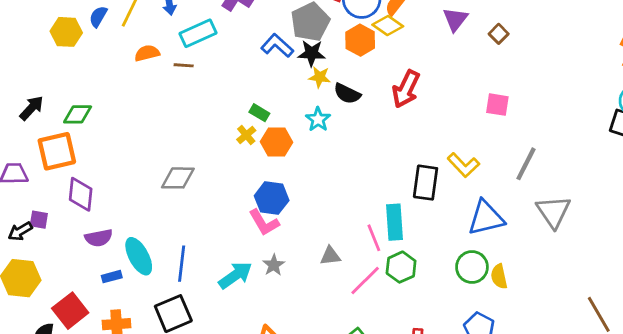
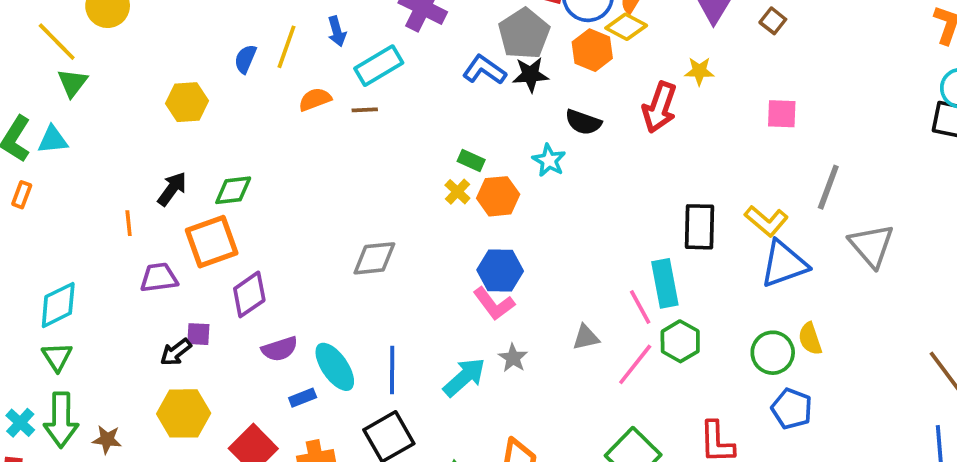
yellow hexagon: (66, 32) -> (187, 102), moved
yellow star: (320, 77) -> (699, 71), moved
yellow L-shape: (463, 165) -> (766, 221), moved
purple diamond: (81, 194) -> (249, 294), turned 56
green circle: (472, 267) -> (773, 353), moved

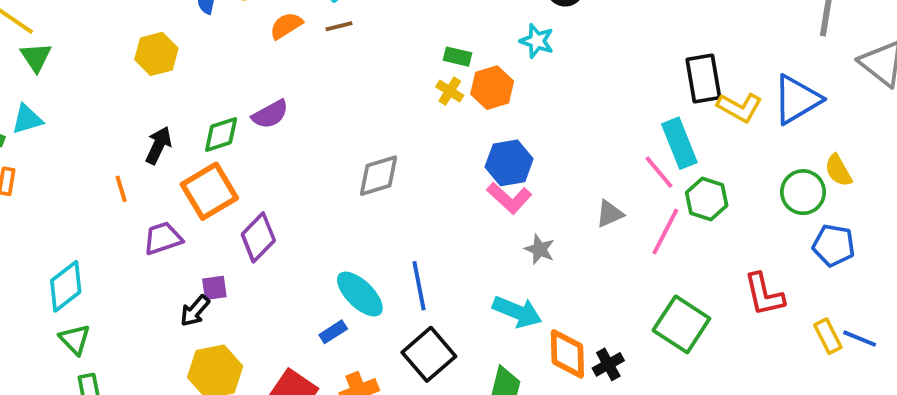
yellow L-shape: (766, 221) -> (740, 107), moved
purple semicircle: (280, 349) -> (270, 114), moved
cyan arrow: (464, 377) -> (517, 312), moved, turned 75

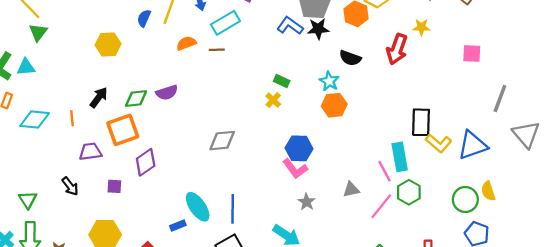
orange hexagon: (492, 88) -> (334, 105), moved
cyan diamond: (66, 286) -> (35, 119), moved, turned 32
black arrow: (195, 311) -> (70, 186), moved, turned -90

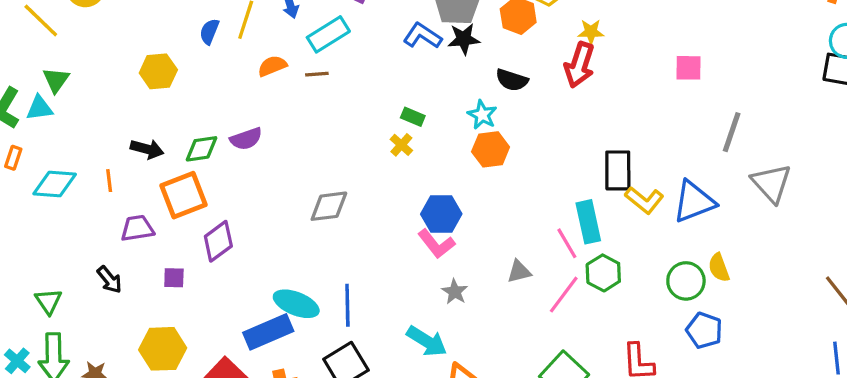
yellow star: (421, 27) -> (591, 32), moved
green triangle: (38, 32) -> (56, 80), moved
black arrow: (99, 97) -> (147, 149), turned 70
cyan ellipse: (198, 207) -> (296, 304), turned -32
blue rectangle: (178, 225) -> (268, 332), size x2.0

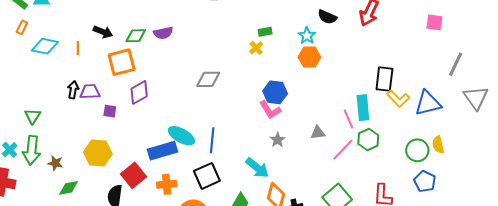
green rectangle: (413, 117) -> (265, 32), turned -40
purple trapezoid: (137, 228) -> (90, 92), moved
black arrow: (109, 280) -> (73, 90), moved, turned -138

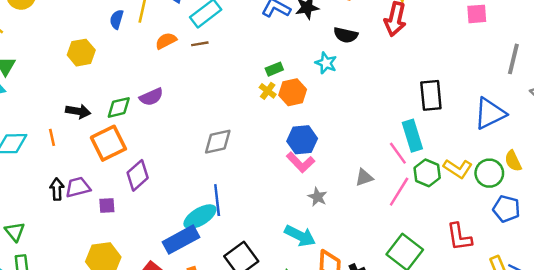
orange hexagon: (309, 57) -> (293, 92), moved
yellow L-shape: (398, 99) -> (458, 169), moved
cyan ellipse: (181, 136) -> (200, 217), turned -48
blue line: (212, 140) -> (217, 200), moved

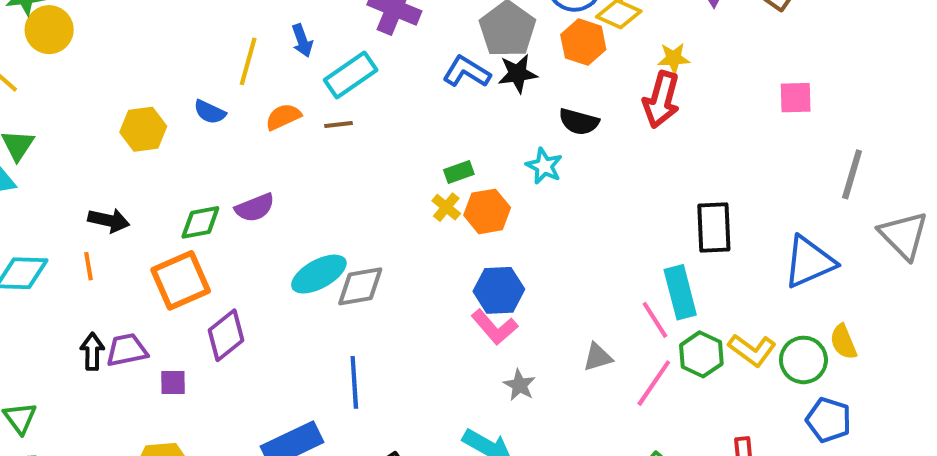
blue semicircle: (117, 19) -> (210, 112), moved, turned -84
black arrow: (78, 111) -> (109, 220), moved
cyan ellipse: (200, 217) -> (319, 274), moved

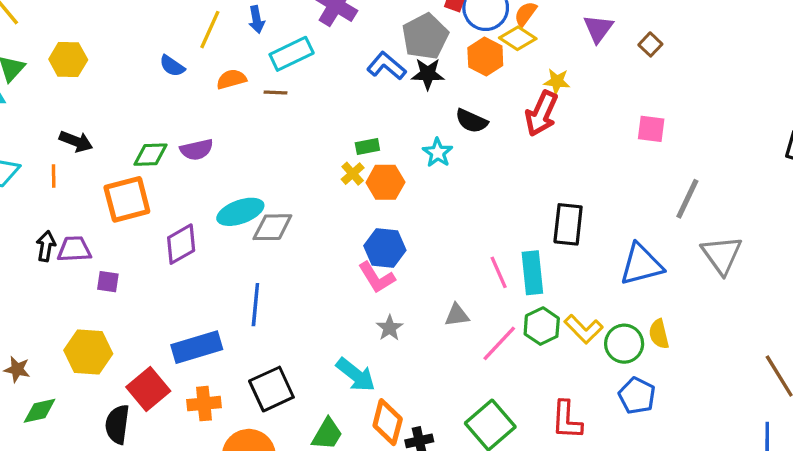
yellow hexagon: (143, 129) -> (68, 59), moved
pink line: (655, 320) -> (499, 272), moved
purple diamond: (226, 335) -> (181, 244), moved

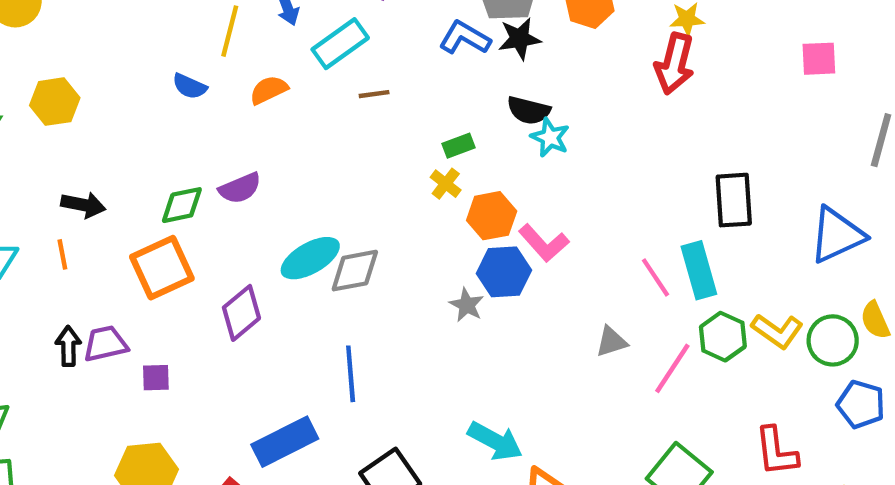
brown line: (275, 92) -> (374, 94), moved
black semicircle: (471, 121) -> (529, 110), moved
orange hexagon: (385, 182) -> (492, 216), moved
pink L-shape: (377, 277) -> (544, 243), moved
gray star: (390, 328) -> (467, 305), moved

